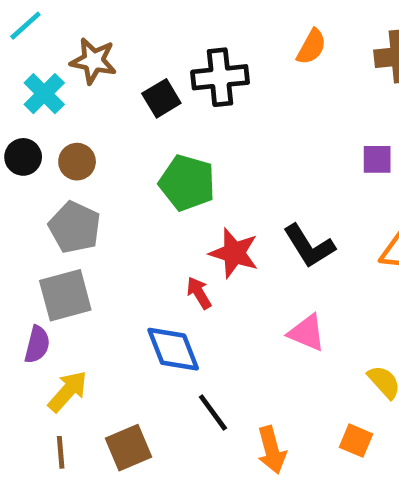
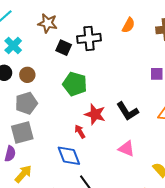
brown star: (93, 61) -> (48, 23), moved
black square: (161, 98) -> (64, 48), turned -35
gray pentagon: (75, 227) -> (26, 103), turned 30

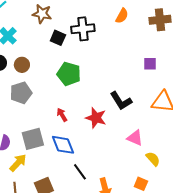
red star: (95, 114) -> (96, 118), moved
red arrow: (80, 131) -> (62, 115), moved
gray square: (22, 132) -> (33, 139), moved
pink triangle: (126, 149) -> (135, 138), moved

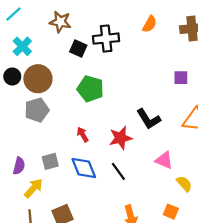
brown circle: (22, 65) -> (38, 79), size x1.6
red star: (96, 118) -> (121, 138), turned -30
gray square: (33, 139) -> (50, 161), size x0.7
black line: (80, 172) -> (118, 171), moved

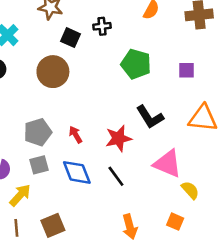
black cross: (106, 39) -> (102, 26), size x0.6
brown circle: (38, 79) -> (53, 72), moved
green pentagon: (90, 89) -> (136, 64), moved
gray pentagon: (37, 110) -> (38, 132), moved
pink triangle: (164, 160) -> (168, 164), size x1.4

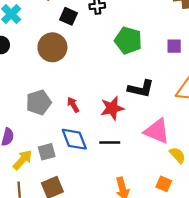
black L-shape: (150, 117) -> (141, 89), turned -45
gray square: (39, 165) -> (47, 152), moved
black line: (116, 176) -> (110, 143), turned -54

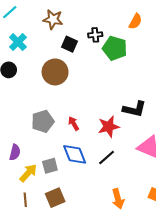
green pentagon: (128, 40) -> (115, 48), moved
black line: (110, 143) -> (107, 157), turned -42

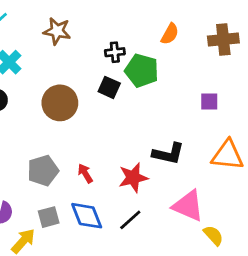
black square: (69, 44) -> (109, 87), moved
gray square: (50, 166) -> (49, 217), moved

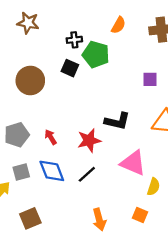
yellow semicircle: (213, 235) -> (153, 187), turned 60

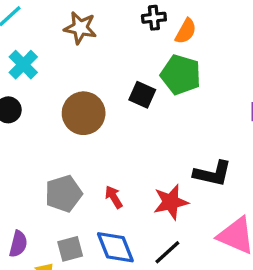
orange semicircle: (118, 25) -> (186, 31), moved
black cross: (74, 40) -> (154, 18), moved

